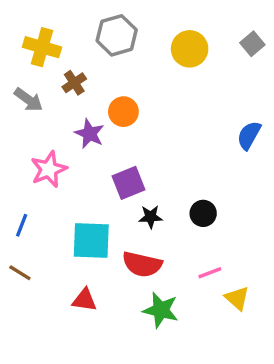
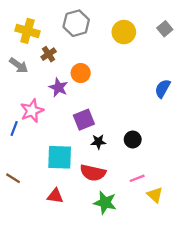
blue line: (22, 225) -> (14, 128), moved

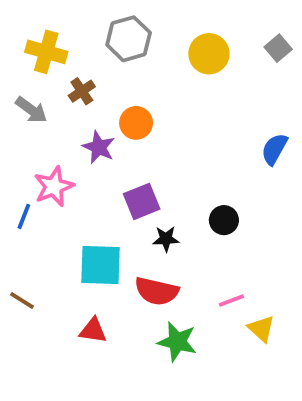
black circle: (133, 139) -> (224, 220), moved

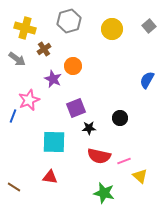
red semicircle: (157, 291) -> (99, 156), moved
brown line: (22, 301) -> (14, 187), moved
green star: (177, 342) -> (104, 193), moved

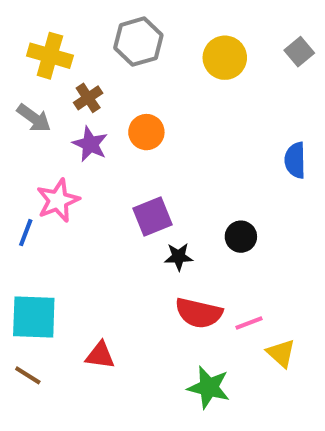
purple star: (53, 79) -> (90, 144), moved
blue semicircle: (147, 80) -> (295, 160), turned -30
cyan square: (54, 142) -> (34, 317), moved

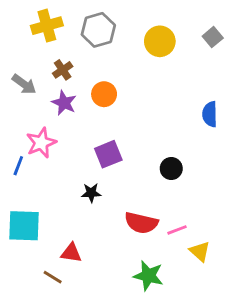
yellow cross: (50, 56) -> (47, 26), moved, turned -32
black star: (179, 257) -> (91, 193), moved
brown line: (28, 375) -> (53, 277), moved

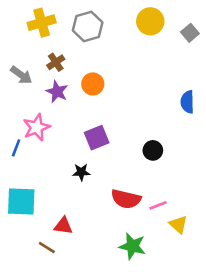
yellow circle: (160, 41) -> (150, 21), moved

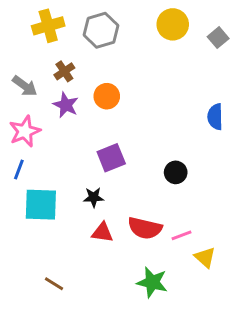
pink star: (37, 127) -> (25, 131), moved
cyan square: (21, 202) -> (41, 205), moved
red triangle: (63, 226) -> (102, 232), moved

